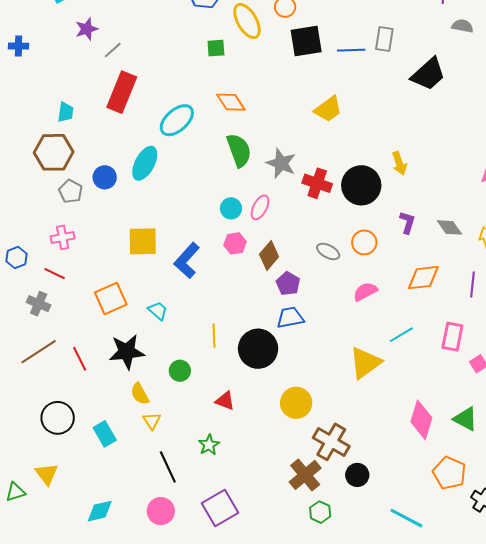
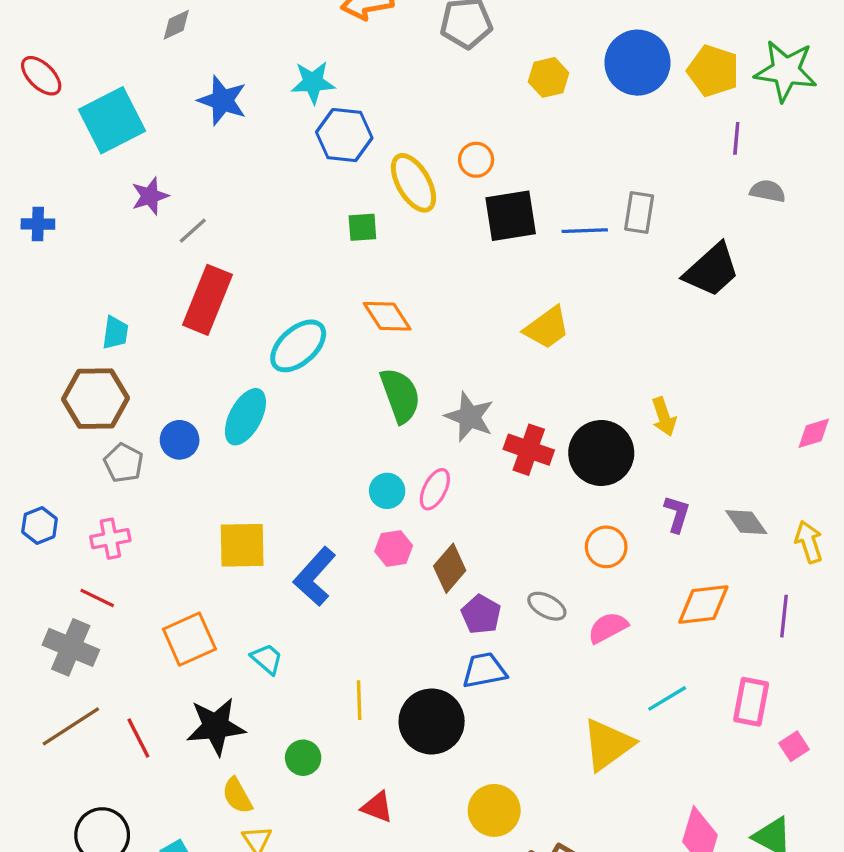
gray ellipse: (328, 251) -> (547, 606), moved
blue hexagon: (16, 257) -> (40, 525), moved
gray cross: (39, 304) -> (71, 647), size x1.4

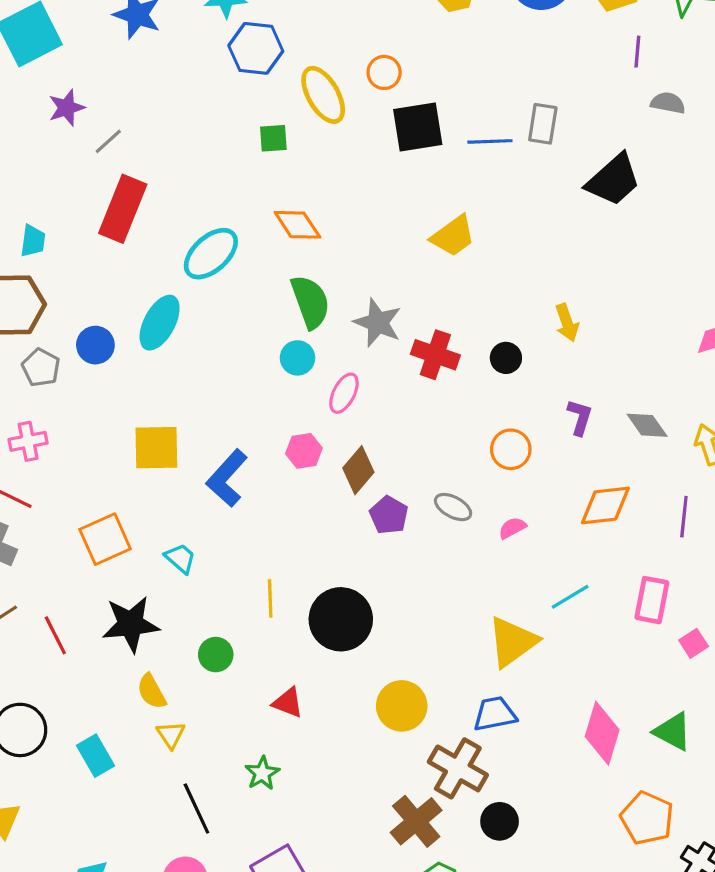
black circle: (601, 453) -> (506, 358), size x0.5
cyan circle: (387, 491) -> (297, 358), moved
pink semicircle: (608, 628) -> (512, 528), size x0.7
blue trapezoid: (484, 670) -> (495, 714), moved

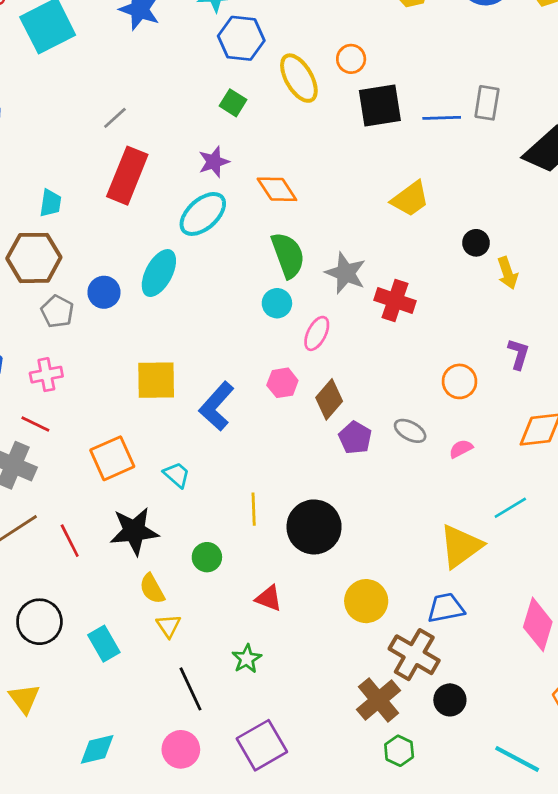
purple star: (67, 108) -> (214, 162), moved
green square: (273, 138) -> (233, 103), moved, turned 36
black circle: (506, 358) -> (476, 243), moved

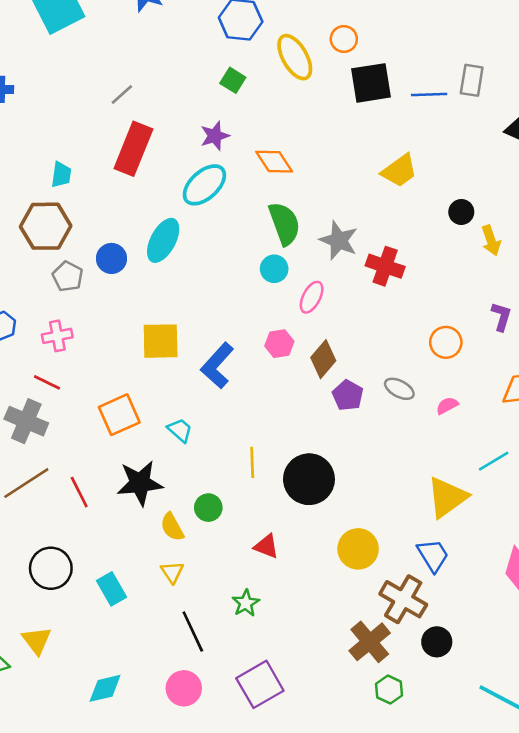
yellow semicircle: (152, 589) -> (172, 527), moved
blue trapezoid: (446, 608) -> (433, 555), turned 69

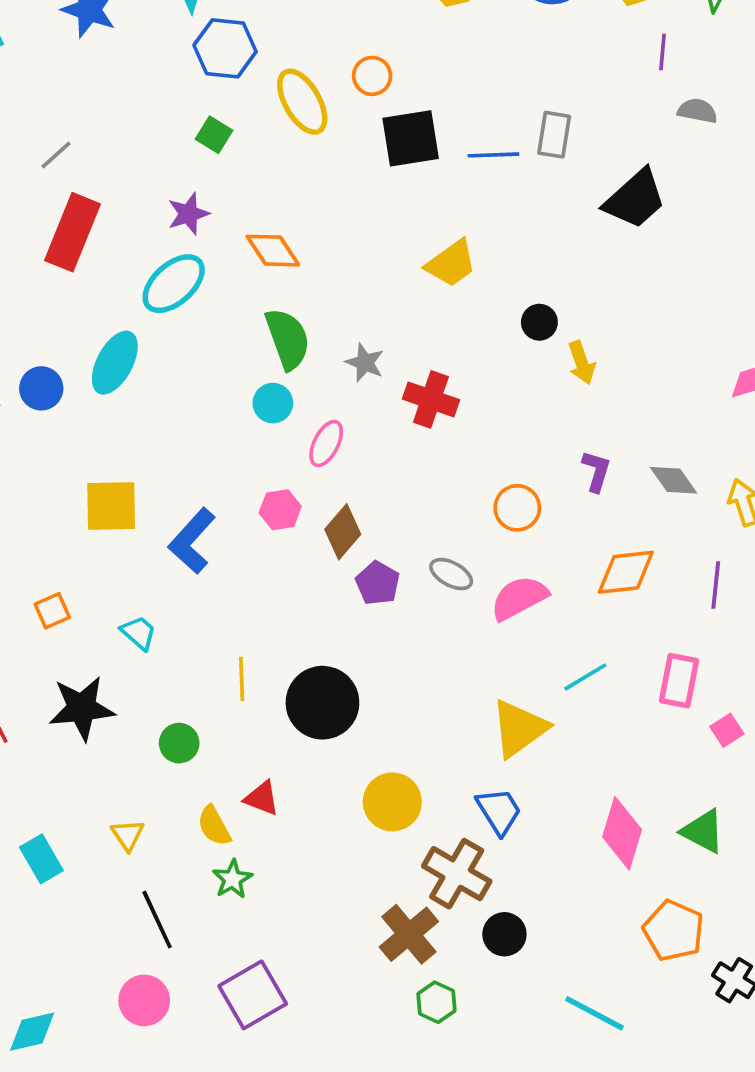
gray star: (339, 240) -> (365, 363), size x0.7
pink semicircle: (447, 406) -> (519, 598), size x1.8
orange square: (119, 415) -> (52, 611), size x0.6
yellow semicircle: (172, 527) -> (214, 826), moved
cyan diamond: (105, 688) -> (32, 1032), moved

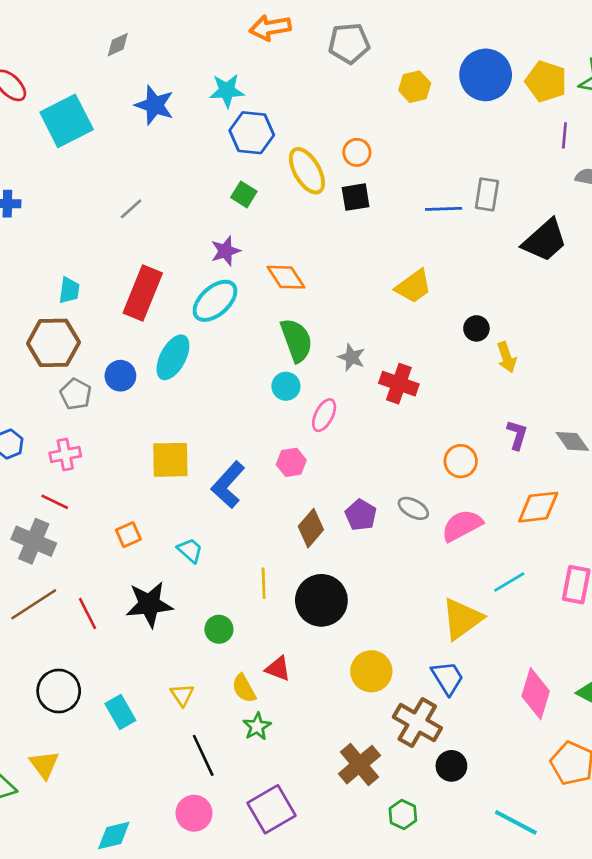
black square: (411, 138) -> (356, 197), moved, size x0.7
red rectangle: (73, 232) -> (143, 293), moved
brown diamond: (343, 532) -> (311, 528), moved
brown cross: (409, 934) -> (360, 765), moved

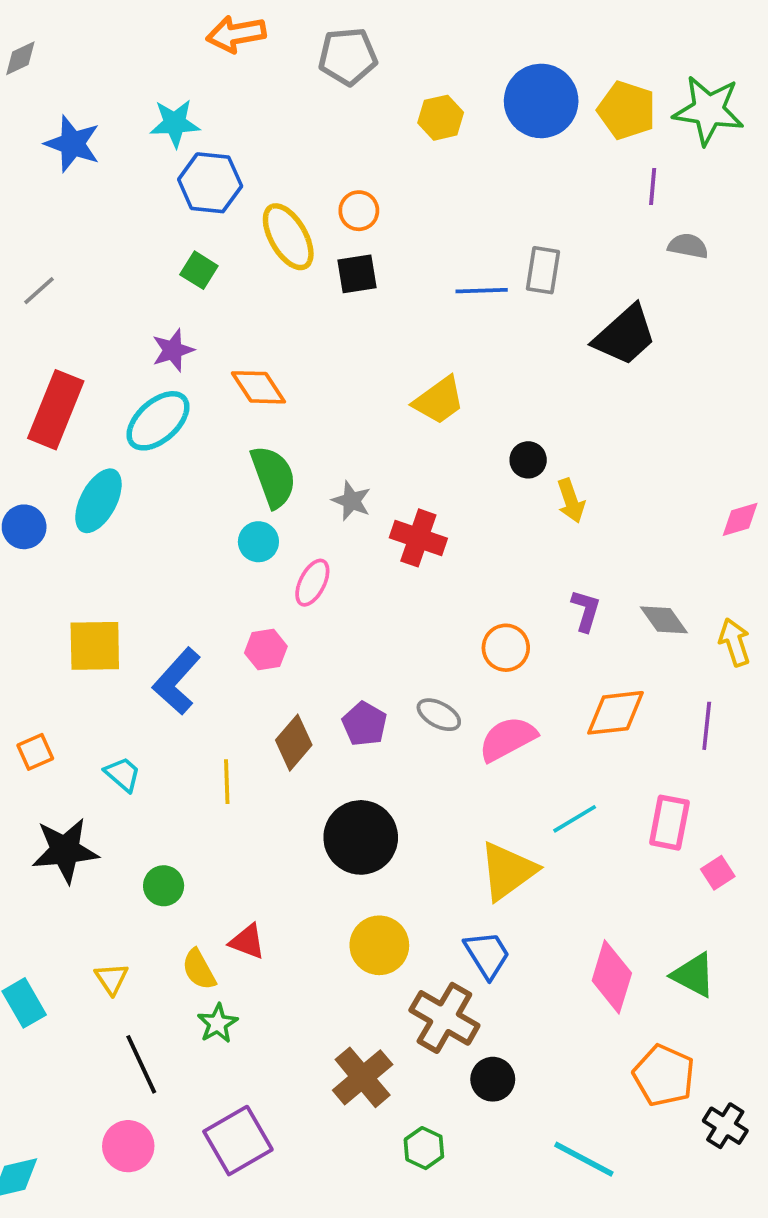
yellow line: (264, 583) -> (227, 782), moved
black circle: (321, 600) -> (361, 837), moved

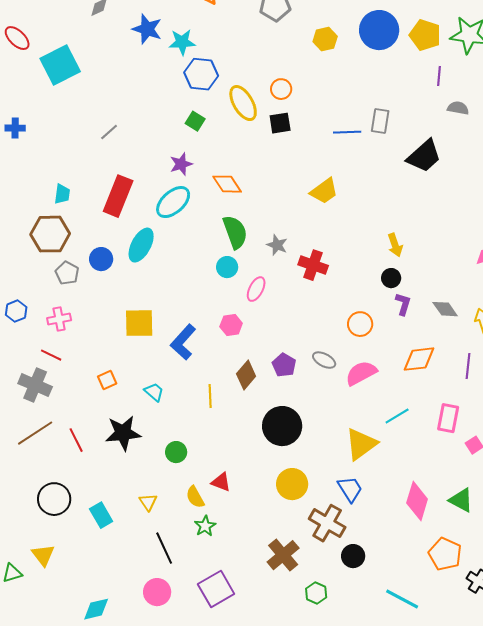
blue star: (72, 144) -> (147, 29), moved
black circle: (528, 460) -> (391, 278), moved

